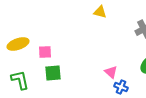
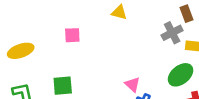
pink square: (45, 52) -> (72, 35), moved

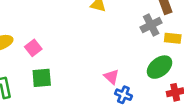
pink square: (72, 35) -> (33, 48), moved, turned -35

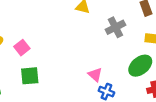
gray cross: (151, 25) -> (115, 27), moved

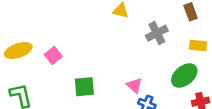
green square: (30, 76) -> (84, 87), moved

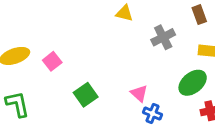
green square: (84, 87) -> (86, 95), turned -30

